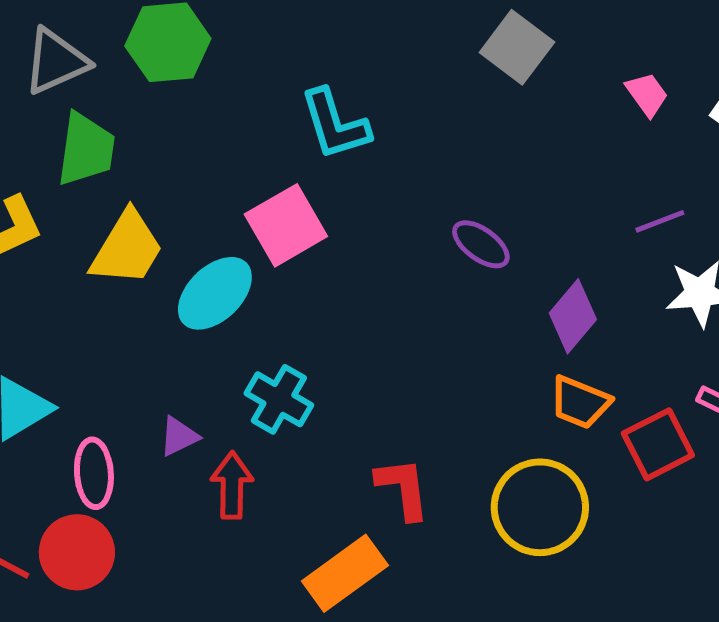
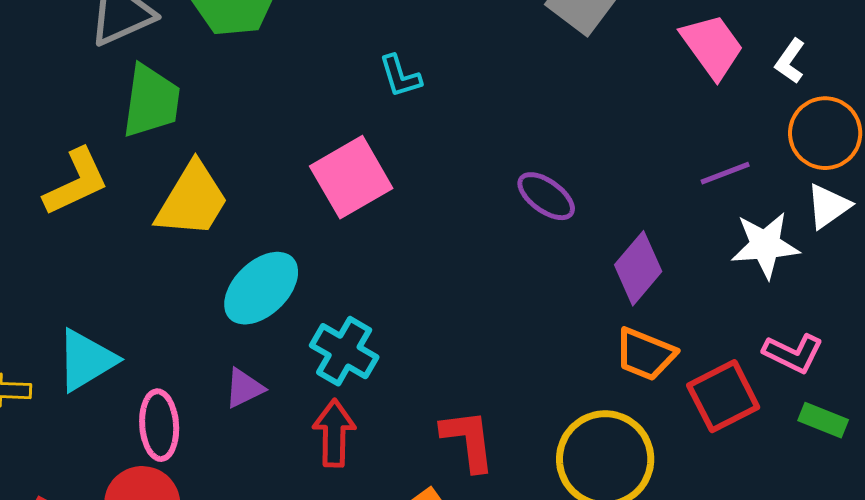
pink trapezoid: (647, 94) -> (712, 46), size x1.5
cyan L-shape: (335, 124) -> (400, 76), size x0.6
cyan ellipse: (215, 293) -> (261, 288), moved
red arrow: (232, 485) -> (334, 433), moved

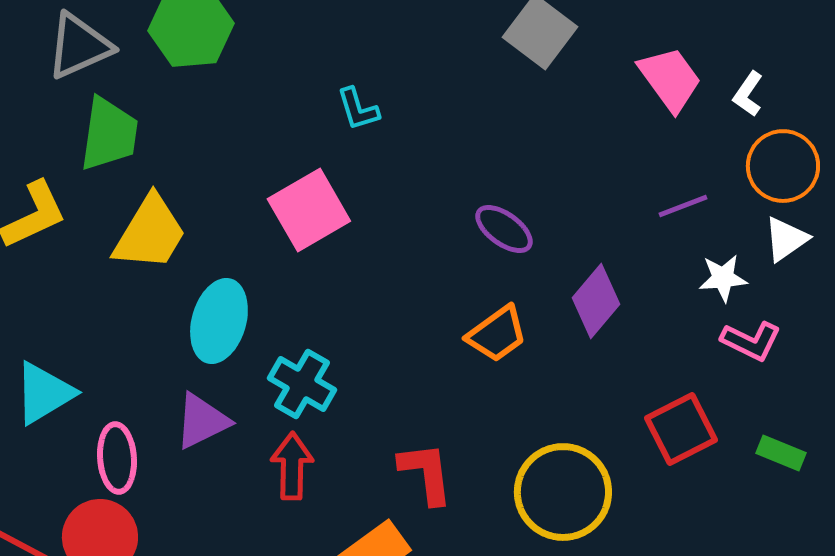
white star: (765, 245) -> (723, 278), size x0.7
cyan ellipse: (261, 288) -> (219, 321), turned -30
pink L-shape: (793, 353) -> (751, 341), moved
orange trapezoid: (645, 354) -> (497, 334), moved, turned -58
purple triangle: (244, 388) -> (202, 421), size x1.4

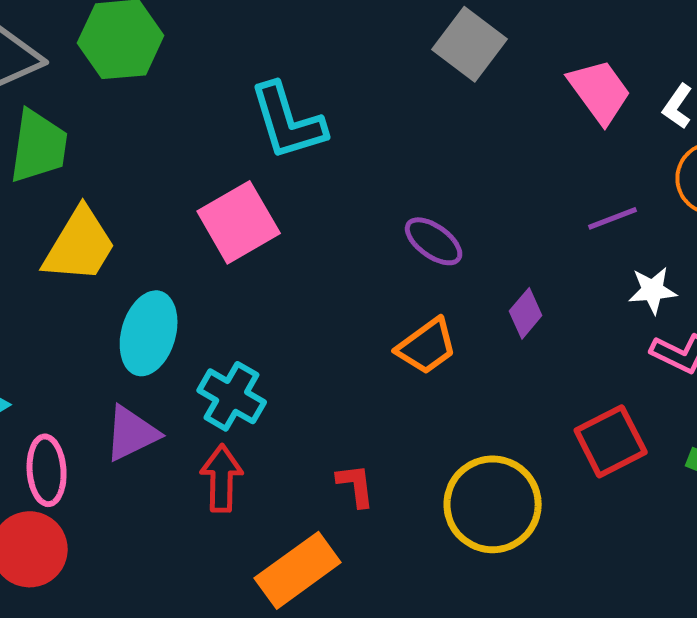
cyan L-shape: (358, 109) -> (288, 121), size x1.8
purple diamond: (596, 301) -> (526, 313), size x0.7
red L-shape: (426, 473) -> (356, 485), size x0.7

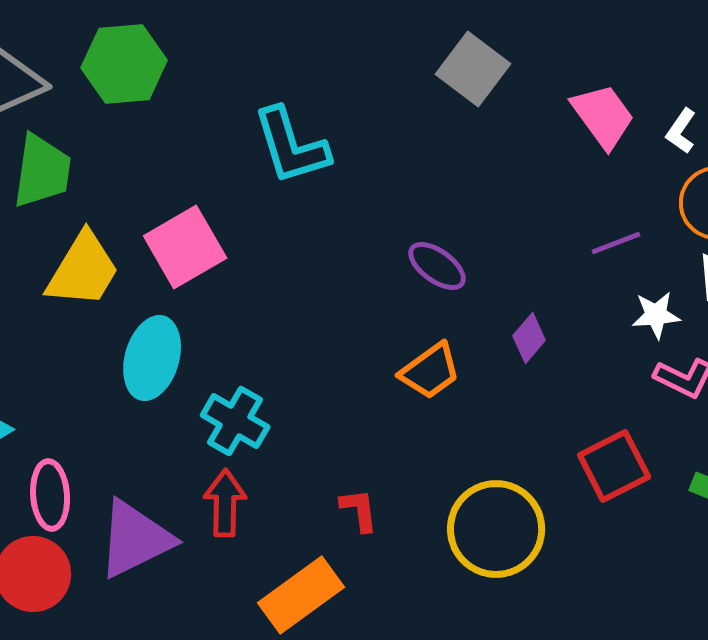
pink square: (239, 222) -> (185, 247), moved
purple triangle: (132, 433) -> (135, 539), moved, size x1.4

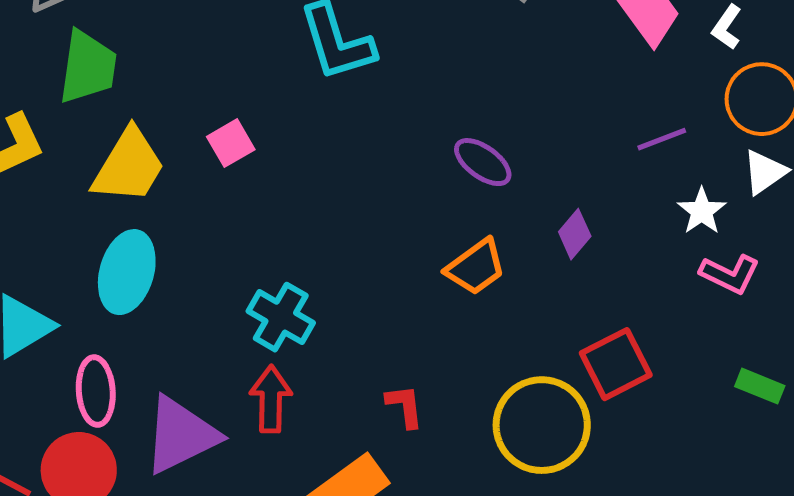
pink square: (185, 247) -> (231, 143), size x0.6
white star: (656, 315) -> (702, 211), turned -30
cyan ellipse: (152, 358) -> (127, 272), moved
red square: (614, 466) -> (616, 364), moved

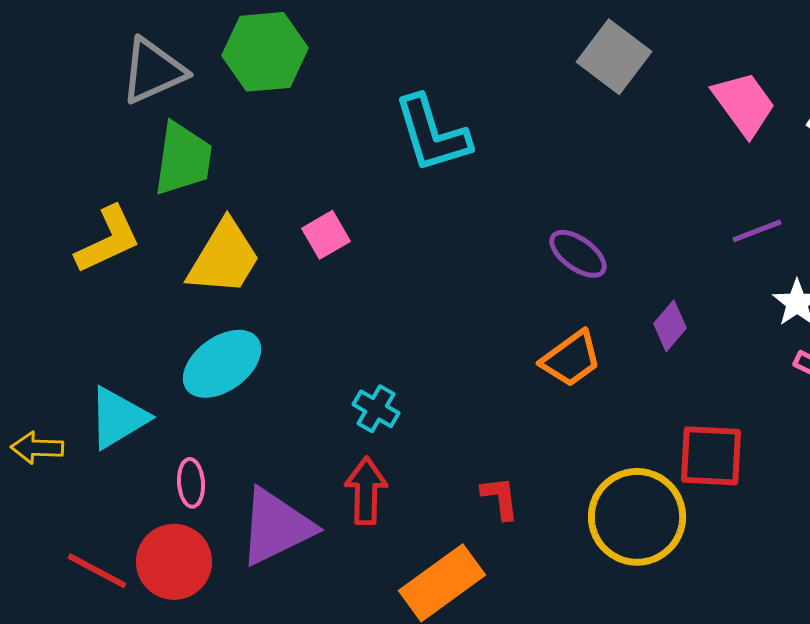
cyan ellipse: (127, 272) -> (222, 364), turned 38
cyan cross: (281, 317) -> (376, 409), size x0.7
red square: (616, 364) -> (711, 456), turned 30
pink ellipse: (96, 391) -> (191, 483), size x0.7

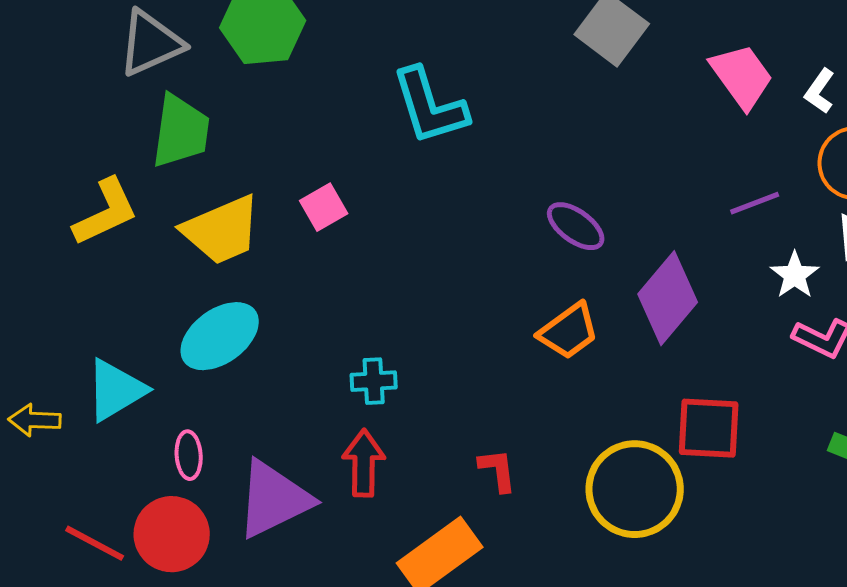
yellow trapezoid: (224, 258) -> (222, 230), turned 36
purple diamond: (670, 326) -> (668, 298), size x1.8
cyan cross: (376, 409) -> (374, 381), turned -33

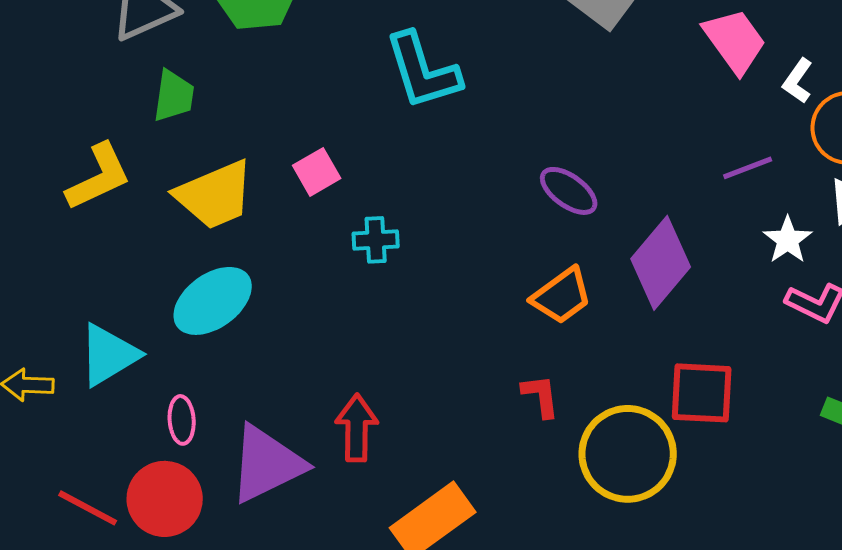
white L-shape: (820, 91) -> (798, 81), moved
green trapezoid: (181, 131) -> (174, 96), size x0.7
cyan cross: (374, 381) -> (376, 240), moved
red L-shape: (498, 470) -> (541, 396), moved

